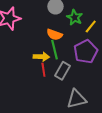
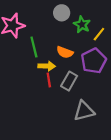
orange semicircle: (54, 35) -> (65, 52), moved
green line: (54, 50) -> (34, 47), moved

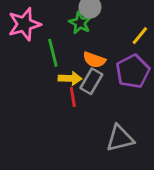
green star: (82, 25) -> (80, 23), moved
gray rectangle: (69, 81) -> (91, 81), moved

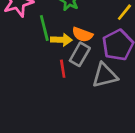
yellow arrow: (70, 78) -> (61, 40), moved
gray triangle: (120, 138) -> (105, 75), moved

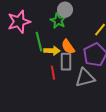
orange semicircle: (82, 35) -> (68, 47), turned 35
gray rectangle: (80, 54) -> (66, 62), turned -30

